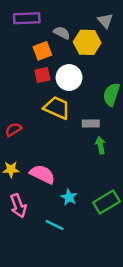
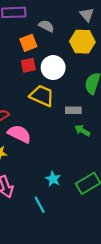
yellow hexagon: (87, 42) -> (82, 42), moved
green arrow: (100, 145) -> (82, 131), turned -48
pink semicircle: (42, 174) -> (19, 134), moved
cyan line: (55, 225) -> (40, 205), turned 36

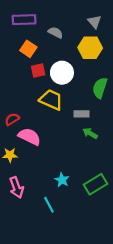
orange square: (28, 43) -> (28, 49), moved, turned -35

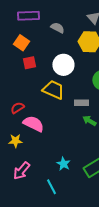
orange square: (28, 49) -> (21, 43), moved
red square: (38, 70) -> (29, 63), moved
pink arrow: (16, 187) -> (21, 171), turned 60

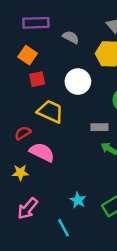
yellow trapezoid: (53, 90) -> (50, 111), moved

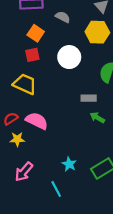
orange square: (28, 55) -> (36, 33), moved
yellow trapezoid: (50, 111) -> (25, 84), moved
red semicircle: (23, 133) -> (11, 119), moved

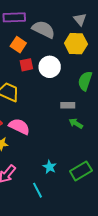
gray semicircle: (63, 17) -> (44, 29), size x1.6
red square: (32, 55) -> (26, 65), moved

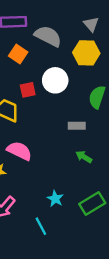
red square: (26, 65) -> (28, 90), moved
green arrow: (76, 123) -> (84, 157), moved

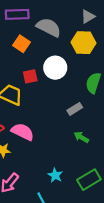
gray triangle: (91, 24) -> (88, 17), turned 40
gray rectangle: (77, 126) -> (75, 109), turned -32

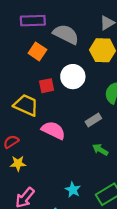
pink semicircle: (23, 132) -> (53, 130), moved

